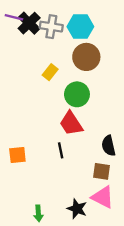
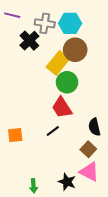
black cross: (29, 23) -> (29, 41), moved
yellow rectangle: (50, 72) -> (58, 63), moved, size x1.6
black line: (61, 150) -> (53, 131), turned 64
brown square: (101, 171) -> (88, 149), turned 35

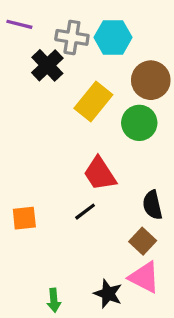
brown circle: (75, 50) -> (151, 80), moved
green circle: (67, 82) -> (139, 123), moved

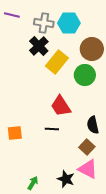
black cross: (47, 65) -> (39, 46), moved
black line: (85, 212) -> (52, 129), turned 40
green arrow: (54, 300) -> (33, 183), turned -144

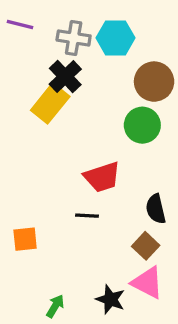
yellow rectangle: (57, 62) -> (50, 103), moved
red trapezoid: (61, 106) -> (102, 177), turned -75
orange square: (15, 133) -> (25, 239), moved

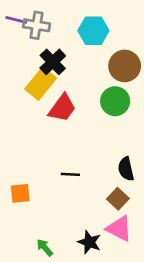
gray cross: (74, 38) -> (37, 25), moved
red trapezoid: (102, 177) -> (62, 108), moved, turned -36
green arrow: (55, 306) -> (45, 248), turned -72

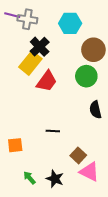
black semicircle: (126, 169) -> (95, 110), moved
brown square: (118, 199) -> (78, 155), moved
black star: (89, 242) -> (55, 179), moved
green arrow: (45, 248) -> (29, 178), moved

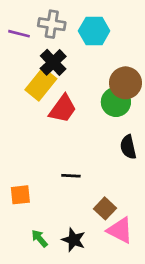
purple line: (12, 15) -> (19, 34), moved
gray cross: (27, 19) -> (52, 24), moved
brown circle: (93, 50) -> (125, 83), moved

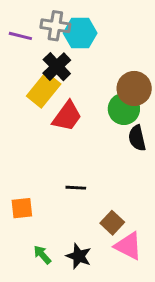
cyan hexagon: (94, 31) -> (80, 33), moved
black semicircle: (128, 147) -> (137, 138), moved

